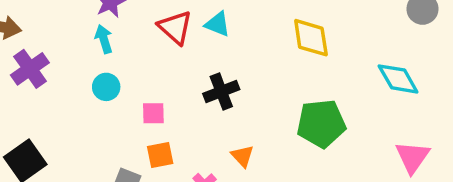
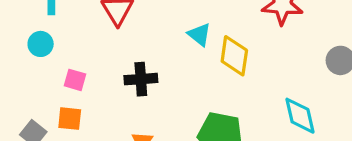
cyan triangle: (218, 24) -> (199, 35), moved

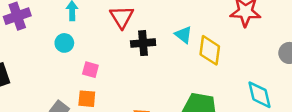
black cross: (141, 79) -> (143, 43), moved

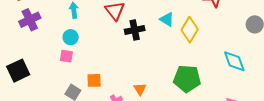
yellow diamond: (210, 50) -> (190, 30), turned 30
pink square: (90, 70) -> (66, 56), moved

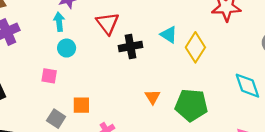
cyan circle: (71, 37) -> (67, 48), moved
orange triangle: (140, 89) -> (153, 97), moved

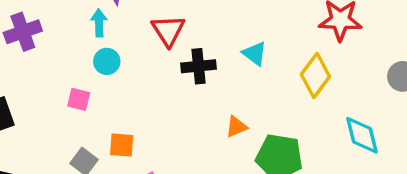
yellow diamond: (195, 47) -> (315, 76), moved
orange triangle: (153, 97) -> (236, 127), moved, turned 35

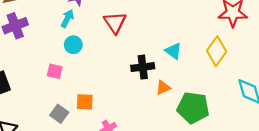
cyan arrow: (99, 23) -> (67, 19), turned 30
cyan triangle: (255, 54) -> (173, 51), moved
black cross: (199, 66) -> (143, 67), moved

